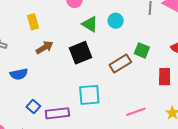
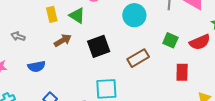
cyan circle: (116, 21) -> (134, 15), size x1.5
green triangle: (90, 24) -> (77, 16), moved
green square: (142, 50) -> (170, 40), moved

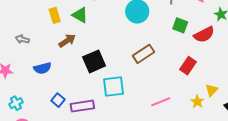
green square: (170, 40) -> (180, 25), moved
black square: (99, 46) -> (94, 61), moved
red rectangle: (182, 72) -> (188, 66), turned 36

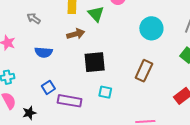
brown rectangle: (143, 54) -> (144, 71), turned -50
cyan square: (114, 87) -> (105, 92), size x0.6

